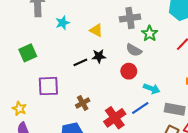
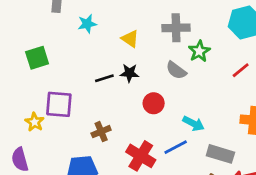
red circle: (129, 71) -> (154, 103), moved
yellow star: (19, 109) -> (35, 122), moved
red cross: (115, 118) -> (141, 156), turned -30

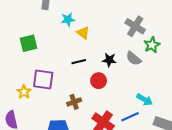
gray cross: (176, 28) -> (135, 26), turned 30
yellow triangle: (130, 39) -> (83, 33), moved
black star: (129, 73) -> (109, 60), moved
red circle: (154, 103) -> (99, 81), moved

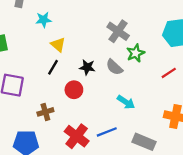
yellow triangle: (83, 33) -> (58, 45), moved
black line: (79, 62) -> (53, 67), turned -48
cyan arrow: (145, 100) -> (126, 102), moved

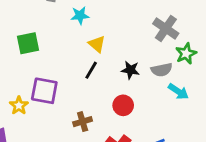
gray semicircle: (114, 67) -> (162, 70), turned -54
red circle: (74, 90) -> (123, 105), moved
cyan arrow: (126, 102) -> (178, 92), moved

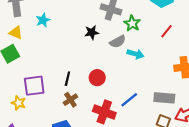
yellow triangle: (97, 44) -> (16, 33), moved
black line: (91, 70) -> (67, 79), moved
black star: (130, 70) -> (92, 32), moved

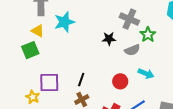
cyan star: (43, 20) -> (64, 22), size x1.5
cyan arrow: (136, 54) -> (146, 74), moved
red circle: (97, 78) -> (120, 81), moved

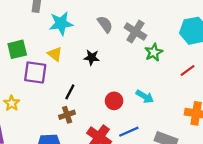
yellow triangle: (38, 31) -> (55, 54), moved
black star: (109, 39) -> (92, 57), moved
gray semicircle: (132, 50) -> (105, 24), moved, turned -112
purple square: (49, 82) -> (35, 72), moved

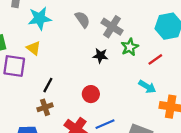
black star: (92, 57) -> (100, 56), moved
red line: (187, 71) -> (155, 59), moved
cyan arrow: (145, 97) -> (147, 87), moved

